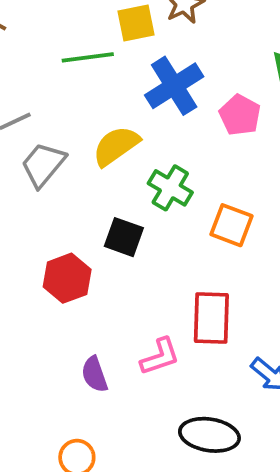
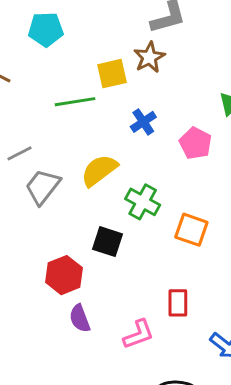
blue cross: (174, 86) -> (143, 122), size x0.6
red rectangle: (211, 318) -> (178, 303), size x0.7
purple semicircle: (94, 374) -> (80, 318), moved

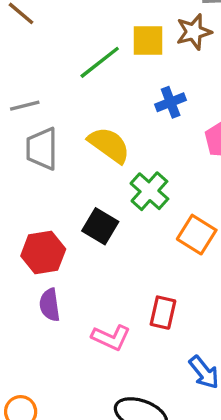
green line: (75, 102) -> (100, 62), turned -42
yellow semicircle: (99, 170) -> (109, 145), turned 60
gray trapezoid: (43, 187) -> (42, 149), turned -51
pink L-shape: (138, 334) -> (111, 338), turned 32

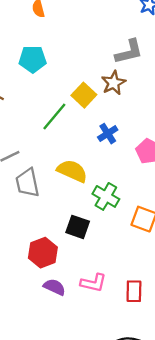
yellow square: (148, 40) -> (84, 95), turned -35
purple semicircle: (50, 305) -> (54, 287), turned 135
red rectangle: (163, 313) -> (134, 291), moved
pink L-shape: (111, 338) -> (93, 283), moved

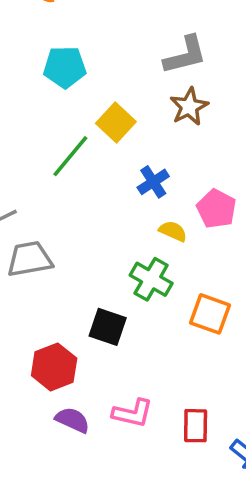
cyan pentagon: (33, 59) -> (65, 67), moved
brown star: (114, 83) -> (189, 107), moved
yellow semicircle: (72, 171) -> (173, 231), moved, size x0.6
gray trapezoid: (27, 183) -> (30, 259), turned 92

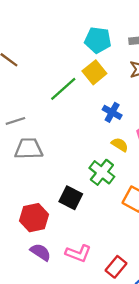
cyan pentagon: (65, 67) -> (98, 40), moved
blue cross: (153, 182) -> (112, 112), turned -36
red rectangle: (196, 426) -> (116, 267), turned 30

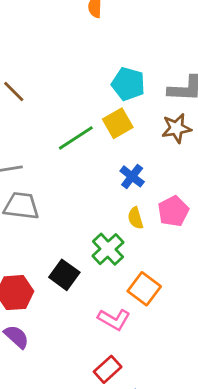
yellow semicircle: (120, 145) -> (135, 218), turned -147
pink L-shape: (78, 253) -> (114, 319), moved

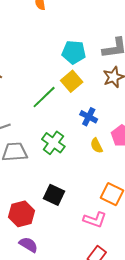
green cross: (108, 249) -> (53, 143), moved

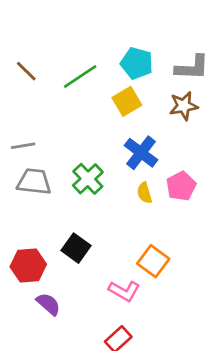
green line: (44, 97) -> (80, 77), moved
blue cross: (89, 117) -> (141, 153), size x1.4
purple semicircle: (28, 245) -> (48, 304), moved

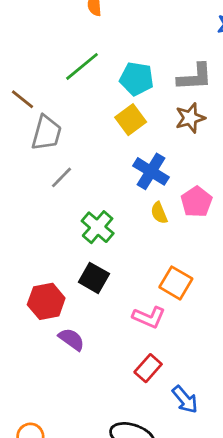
green line: (80, 77) -> (82, 66), moved
gray line: (23, 146) -> (62, 177), moved, turned -30
green cross: (88, 179) -> (98, 227), moved
gray trapezoid: (34, 182) -> (46, 133), moved, turned 105

